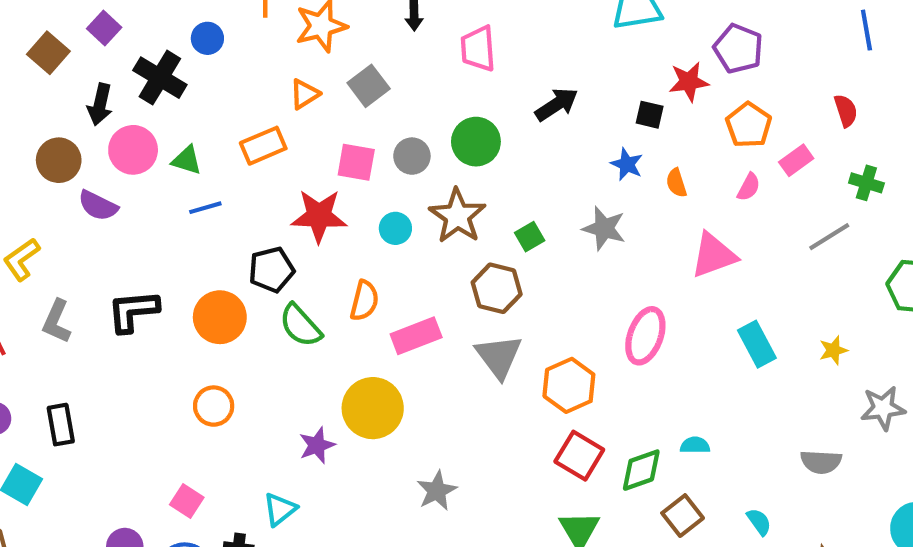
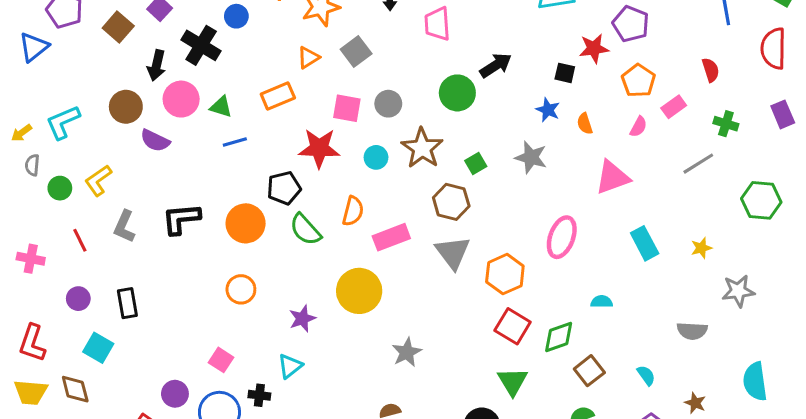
green circle: (476, 142) -> (457, 93), moved
purple star: (317, 445) -> (302, 319), moved
cyan semicircle: (695, 445) -> (602, 302), moved

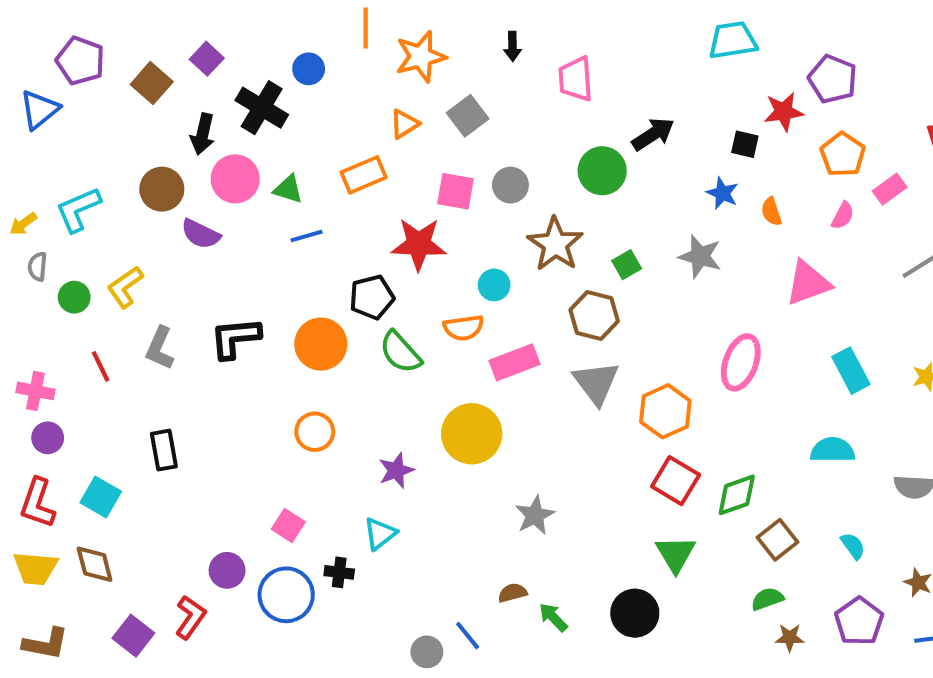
cyan circle: (376, 157) -> (494, 285), moved
orange semicircle: (353, 211) -> (464, 328), turned 68
purple circle: (78, 299) -> (48, 438), moved
cyan semicircle: (602, 302) -> (833, 450), moved, size x1.5
cyan square: (98, 348) -> (101, 497), moved

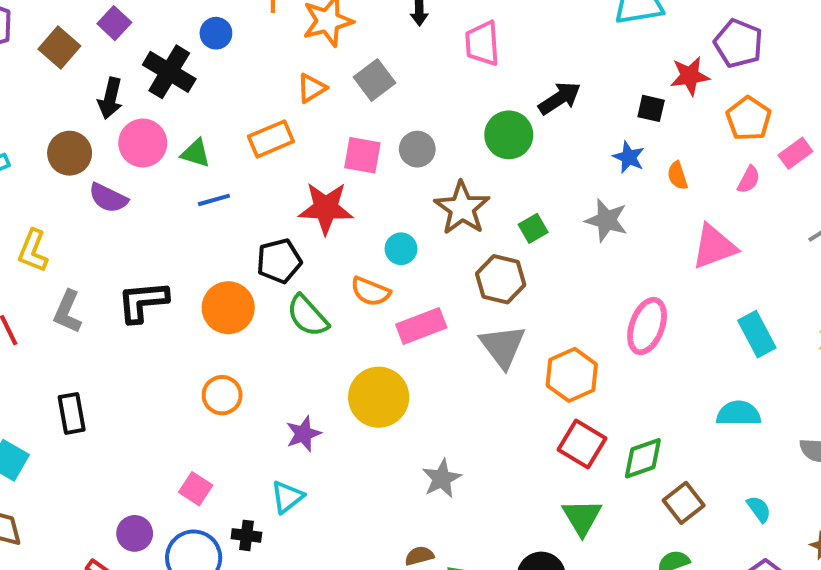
yellow L-shape: (125, 287) -> (33, 251), turned -33
orange semicircle: (464, 328) -> (371, 291), turned 30

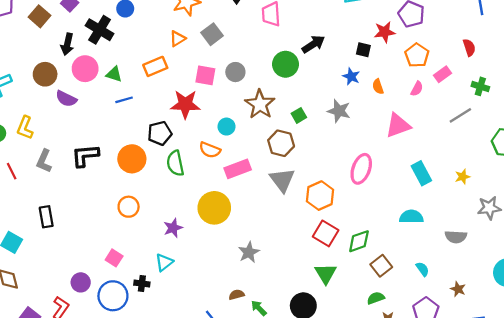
green semicircle: (307, 316) -> (175, 163), turned 30

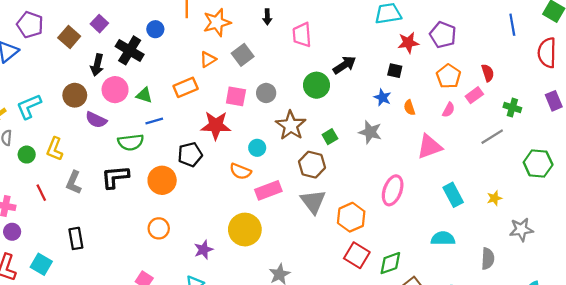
red star: (385, 32) -> (408, 43), moved
red semicircle: (469, 48) -> (488, 73), moved
green semicircle: (175, 163) -> (131, 142), moved, turned -85
gray semicircle: (456, 237) -> (488, 259), turned -90

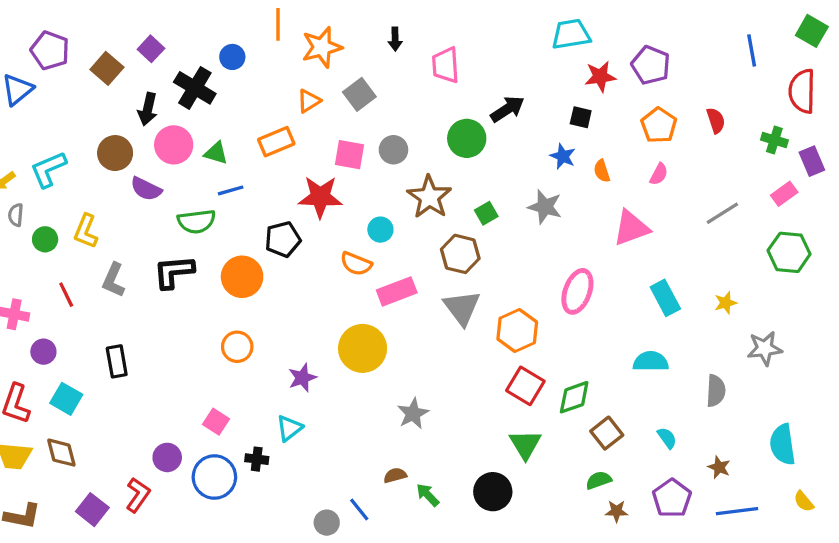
pink rectangle: (474, 95) -> (784, 194), moved
green cross: (512, 108) -> (774, 140), moved
purple circle: (12, 232) -> (43, 352), moved

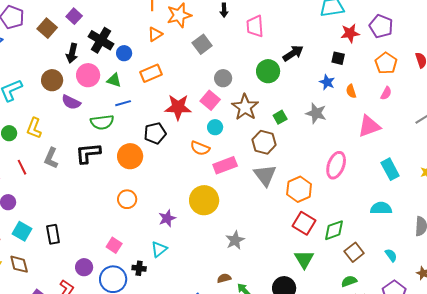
blue circle: (232, 57) -> (124, 53), moved
orange triangle: (309, 101) -> (155, 34), moved
pink square: (350, 155) -> (210, 100), moved, turned 30
black rectangle: (117, 361) -> (53, 234), moved

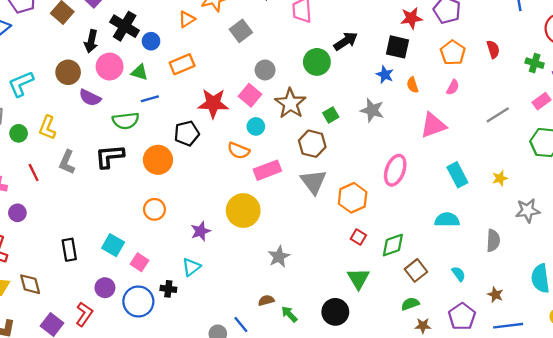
black square: (338, 58) -> (398, 47), size x1.5
red square: (304, 223) -> (358, 237), size x0.6
cyan square: (22, 231) -> (113, 245), moved

